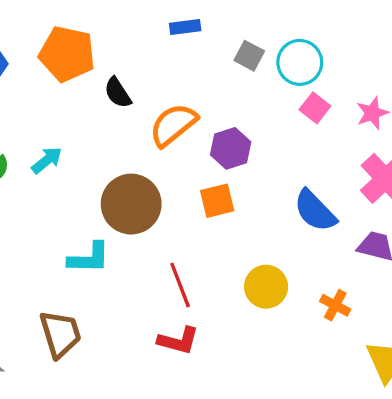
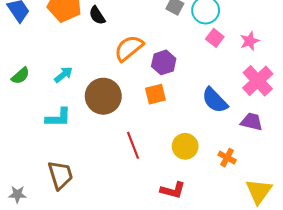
black semicircle: (118, 93) -> (97, 15), moved
cyan arrow: (47, 160) -> (63, 75), moved
cyan L-shape: (89, 258) -> (58, 118), moved
red L-shape: (178, 341) -> (173, 190), moved

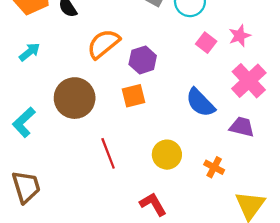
pink square: (215, 38) -> (206, 43), moved
cyan arrow: (63, 75) -> (30, 52), moved
cyan L-shape: (58, 118) -> (24, 122), turned 136
red L-shape: (173, 190) -> (153, 204), turned -135

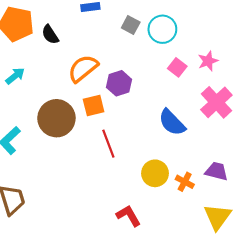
orange square: (133, 96) -> (94, 106), moved
purple trapezoid: (242, 127) -> (216, 171), moved
red line: (108, 153) -> (108, 144), moved
yellow circle: (167, 155) -> (155, 173), moved

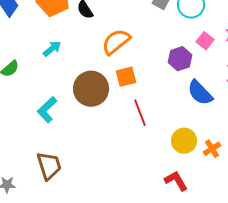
purple hexagon: (119, 83) -> (180, 59), moved
orange cross: (185, 182) -> (212, 149), turned 30
red L-shape: (129, 216) -> (176, 181), moved

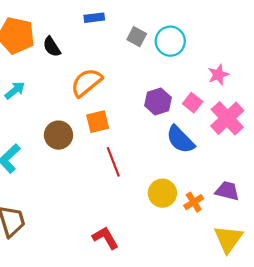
pink square: (205, 41) -> (193, 103), moved
brown circle: (91, 89) -> (58, 135), size x0.7
red L-shape: (176, 181) -> (105, 238), moved

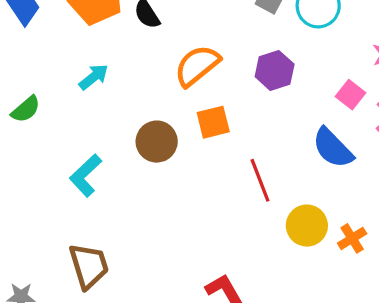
purple hexagon: (158, 102) -> (275, 70), moved
red line: (113, 162) -> (260, 180), moved

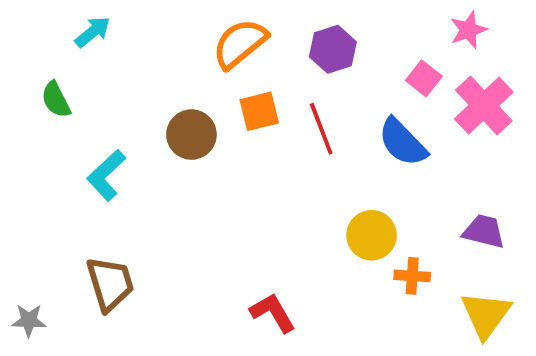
cyan arrow: (94, 77) -> (93, 32), moved
green semicircle: (26, 109) -> (56, 100), moved, turned 104
red line: (260, 180) -> (321, 129), moved
orange cross: (352, 238) -> (412, 276), moved, turned 36

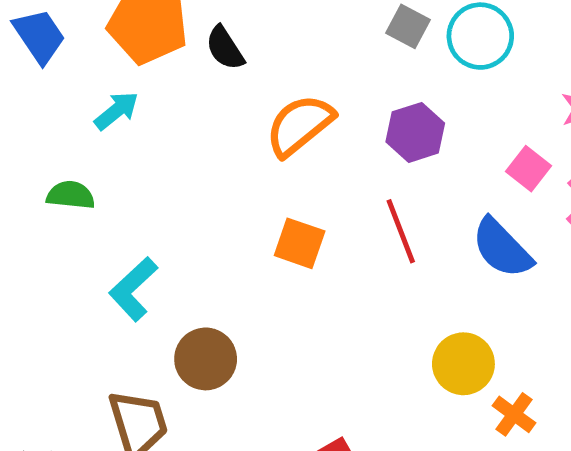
green semicircle: (56, 100) -> (71, 195), turned 123
orange square: (259, 111) -> (300, 243), moved, turned 33
brown circle: (191, 135) -> (206, 359), moved
orange cross: (412, 276) -> (514, 414), turned 32

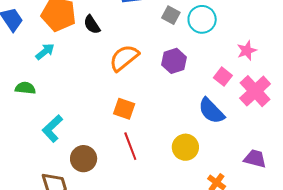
red line: (401, 231) -> (130, 146), moved
yellow circle: (463, 364) -> (185, 147), moved

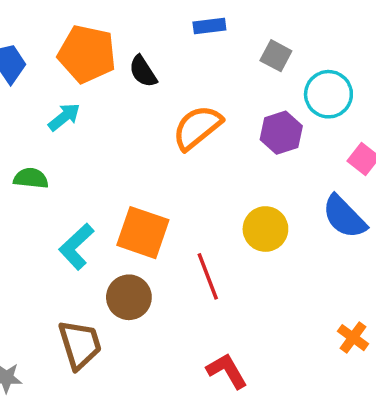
cyan circle: (202, 19) -> (328, 94), moved
orange square: (124, 109) -> (143, 233), moved, size x1.4
yellow circle: (185, 147) -> (265, 229), moved

